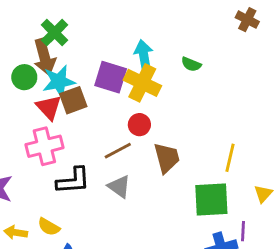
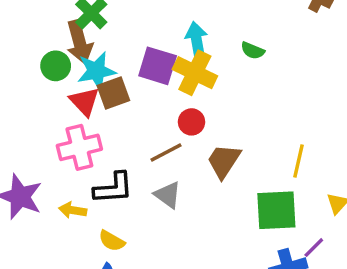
brown trapezoid: (167, 158) -> (224, 161), turned -132
yellow semicircle: (49, 227) -> (112, 241), moved
purple line: (243, 231) -> (314, 248), turned 42
yellow arrow: (16, 233) -> (73, 210), moved

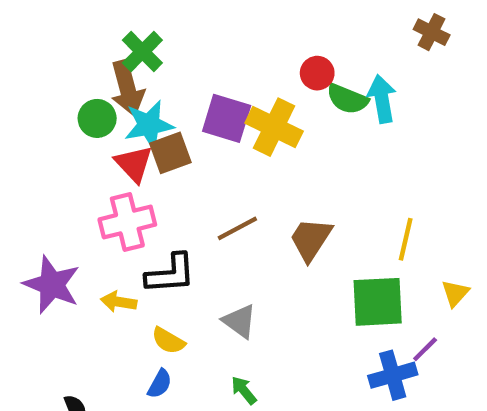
cyan arrow: (197, 40) -> (382, 99), moved
green semicircle: (253, 51) -> (347, 99), size x1.4
red circle: (192, 122) -> (317, 73), moved
gray triangle: (168, 195) -> (240, 321), moved

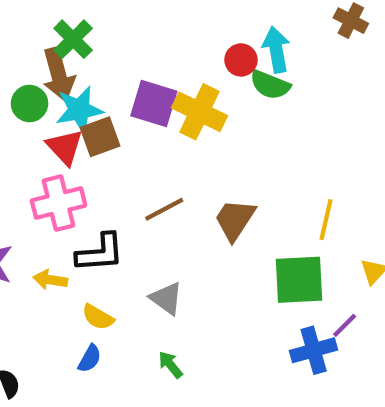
cyan arrow: (382, 99) -> (276, 50), moved

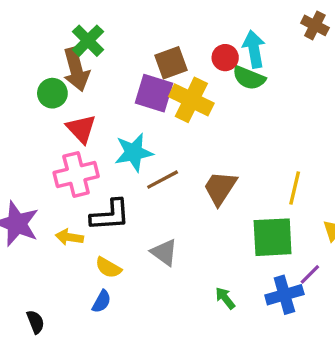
cyan star: (79, 110) -> (134, 152), moved
brown square: (100, 137) -> (171, 63), moved
green arrow: (170, 365) -> (225, 298), moved

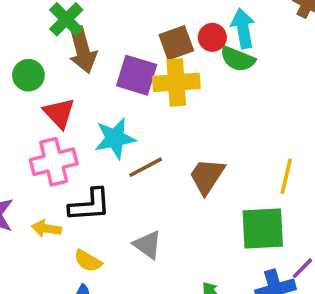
brown square: (171, 63) -> (176, 43), moved
brown arrow: (76, 69) -> (83, 50), moved
yellow cross: (191, 100) -> (176, 82), turned -30

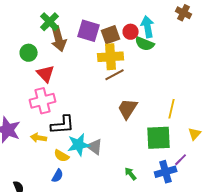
purple square: (137, 75) -> (89, 31), moved
cyan star: (115, 138) -> (79, 145), moved
brown line: (146, 167) -> (115, 75), moved

